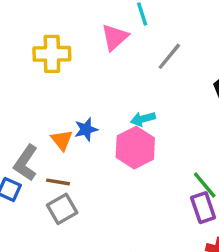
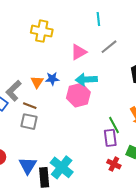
pink triangle: (115, 37) -> (79, 52), moved
cyan arrow: (143, 119) -> (86, 80), size x1.5
gray square: (62, 209) -> (29, 122), turned 30

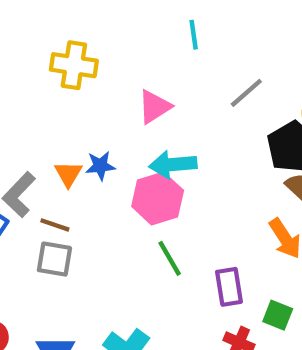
gray line: (109, 47) -> (246, 93), moved
green line: (114, 125) -> (170, 258), moved

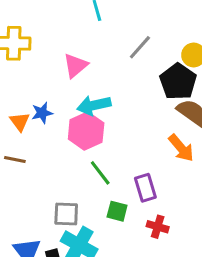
gray square: (54, 259) -> (66, 214), moved
green square: (278, 315) -> (117, 211), moved

